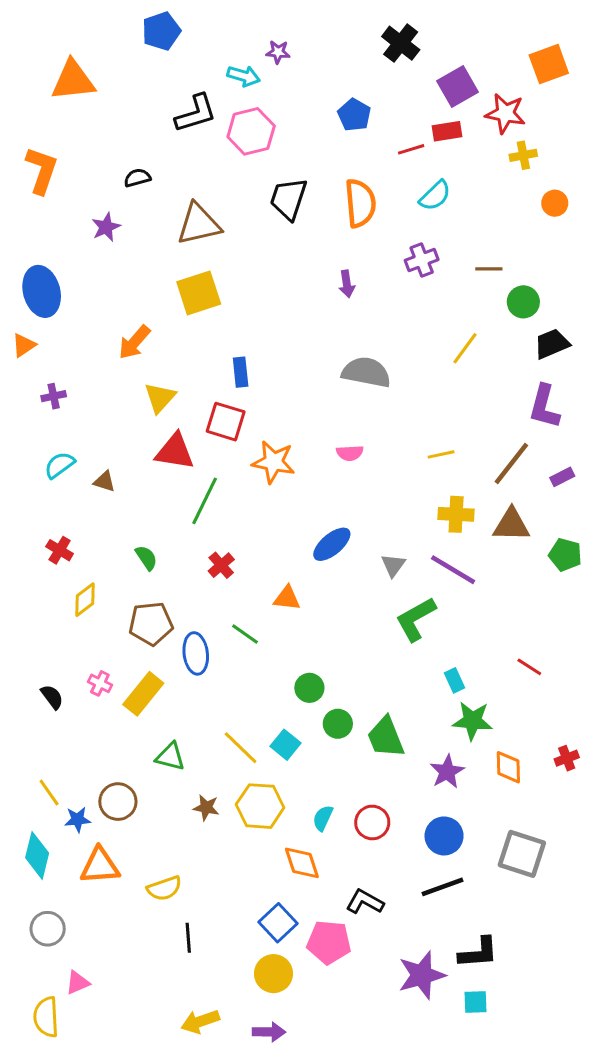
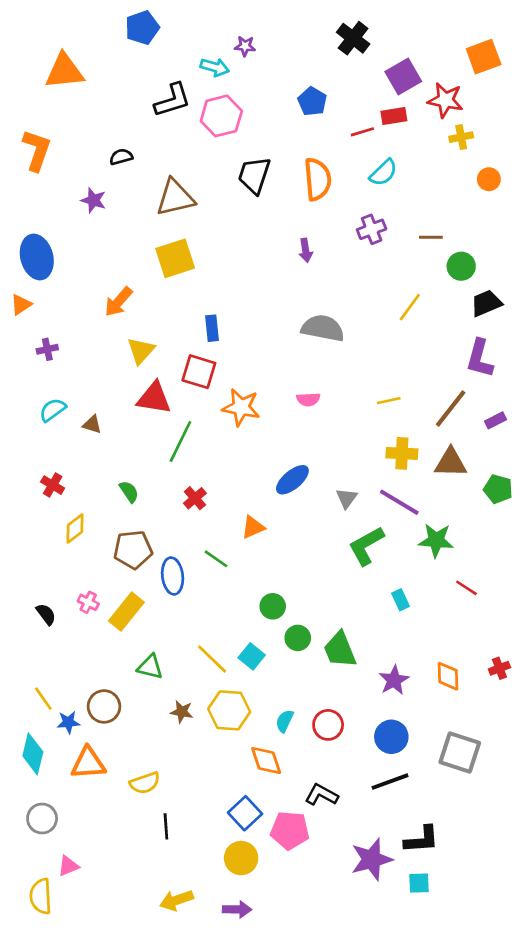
purple star: (106, 227) -> (93, 200), turned -30
orange triangle: (287, 598) -> (253, 527), turned -30
green star: (472, 721) -> (436, 540), moved

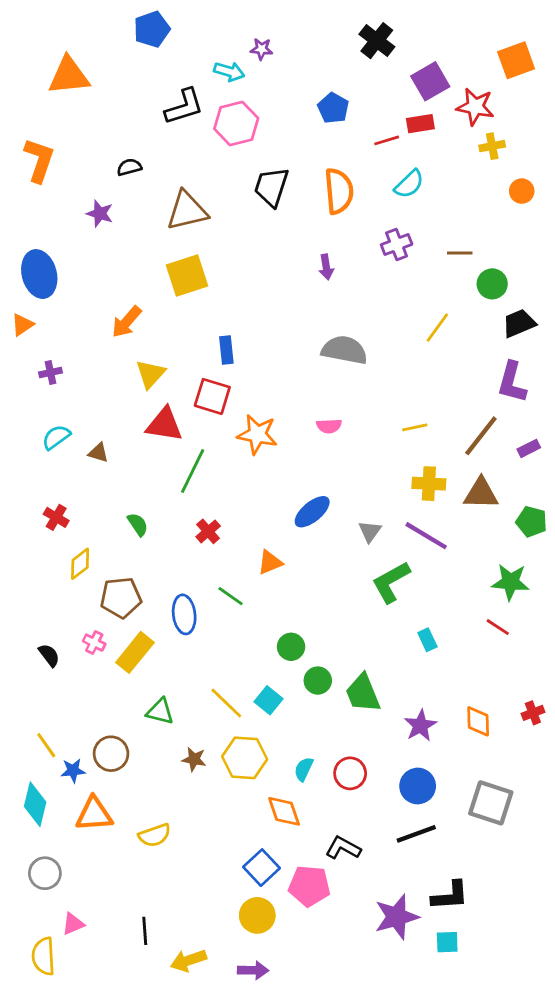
green star: (436, 540) -> (510, 582), moved
brown pentagon: (133, 550) -> (121, 598), moved
black line: (166, 826) -> (145, 931), moved

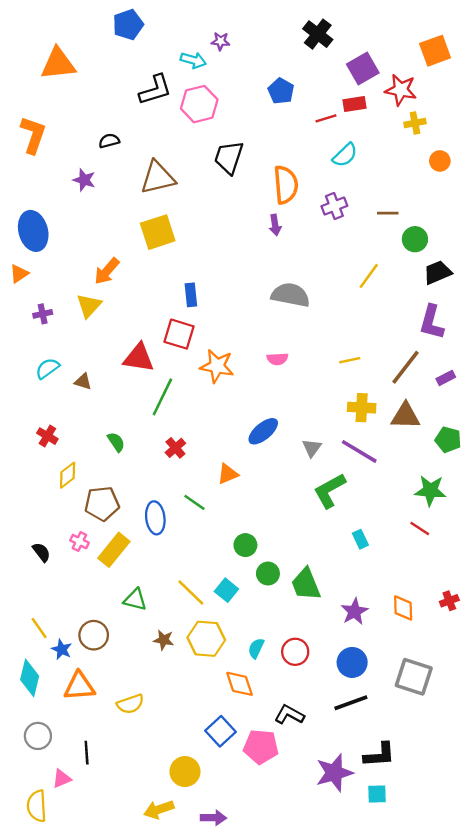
orange semicircle: (339, 191) -> (286, 185), moved
yellow triangle: (150, 374) -> (89, 306), moved
blue star: (73, 771) -> (62, 649), turned 30
yellow circle: (257, 915) -> (185, 772), moved
black line: (145, 931) -> (87, 753), moved

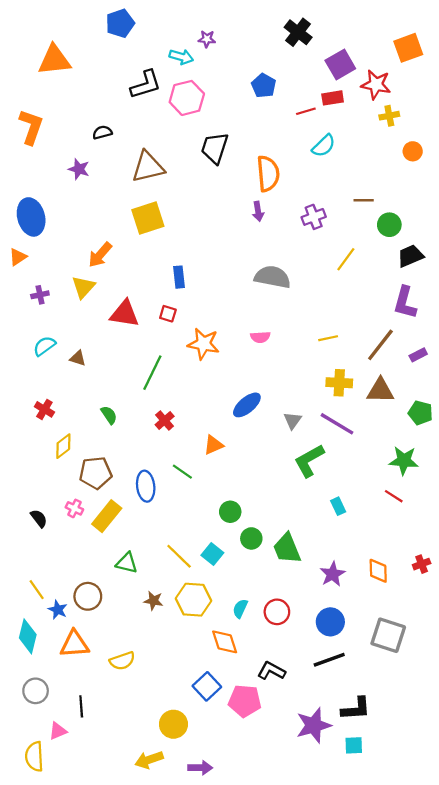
purple cross: (334, 206) -> (314, 217), moved
red square: (179, 334) -> (168, 314), size x0.6
red triangle: (139, 358) -> (125, 314), moved

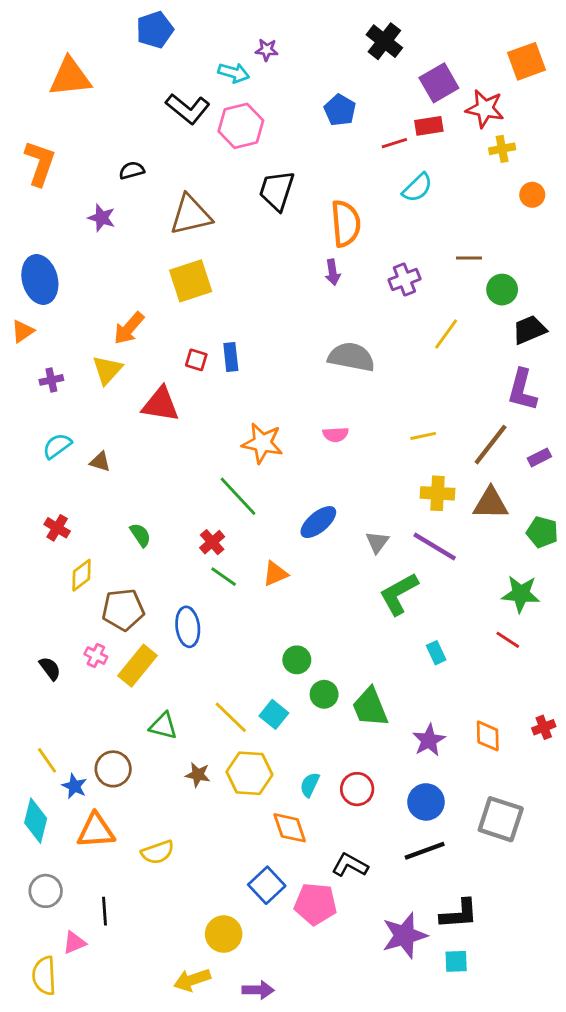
black L-shape: (146, 85) -> (188, 109), turned 56
red square: (168, 314) -> (196, 360), moved
green line: (152, 373) -> (238, 496), moved, turned -69
green line: (182, 472) -> (224, 577), moved

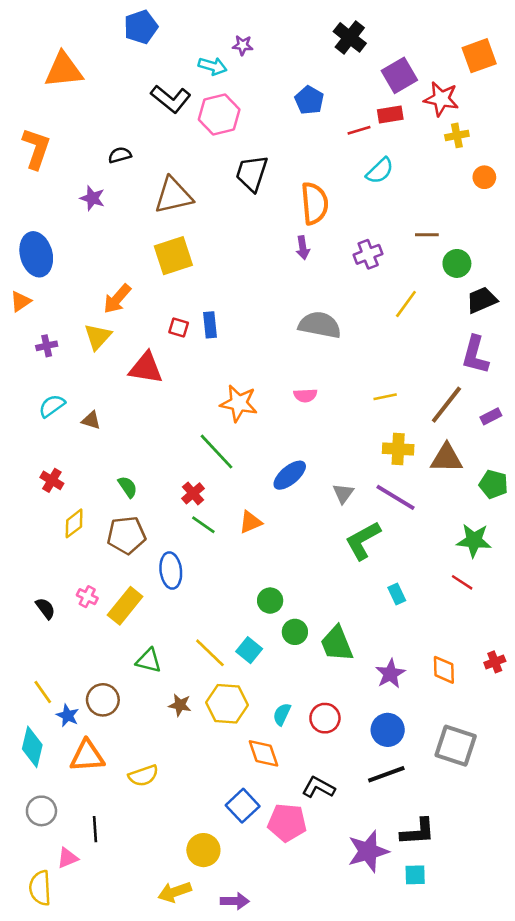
brown pentagon: (123, 610) -> (126, 535), moved

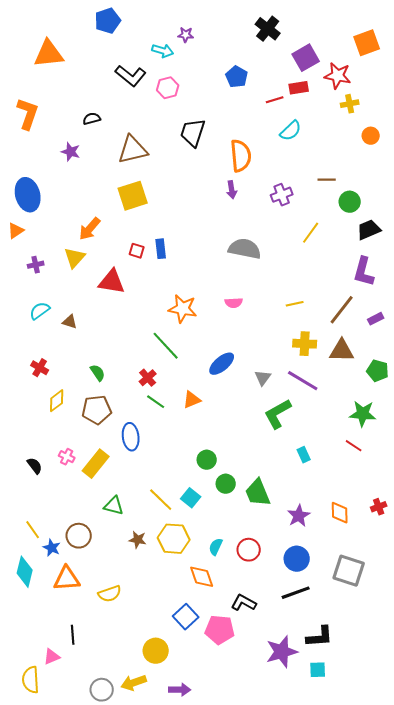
pink hexagon: (219, 115) -> (168, 88), size x0.7
gray circle: (41, 811) -> (102, 690), moved

